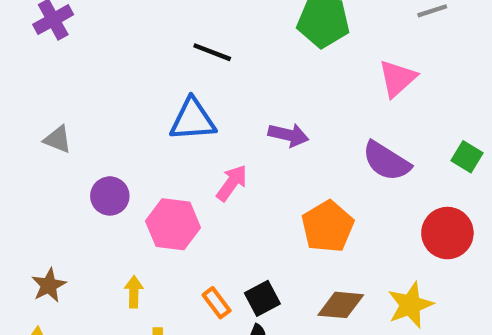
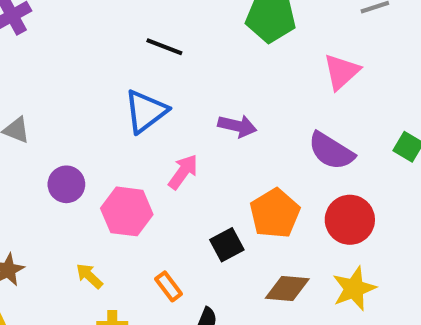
blue triangle: (193, 120) -> (146, 111), turned -33
red circle: (447, 233) -> (350, 220), moved
yellow arrow: (134, 292) -> (89, 276), turned -48
black square: (262, 298) -> (227, 245), moved

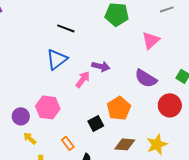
pink arrow: (183, 172) -> (83, 79), moved
purple circle: (66, 184) -> (21, 116), moved
red circle: (350, 220) -> (170, 105), moved

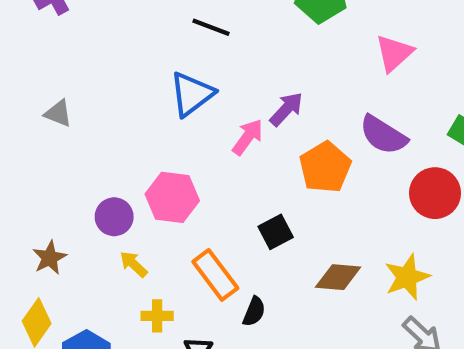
purple arrow: (101, 66) -> (286, 109), turned -60
orange pentagon: (119, 108) -> (325, 167), moved
orange rectangle: (68, 143) -> (215, 275), size x1.6

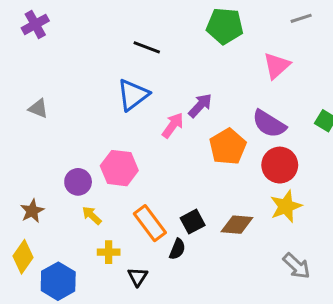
red circle: (435, 193) -> (280, 165), moved
black square: (276, 232) -> (193, 222), moved
yellow star: (407, 277) -> (286, 206), moved

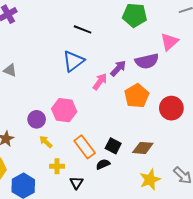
purple semicircle: (269, 124) -> (147, 61), moved, turned -45
yellow star: (286, 206) -> (150, 180), moved
black square: (193, 222) -> (113, 146), turned -35
black semicircle: (177, 249) -> (103, 164), turned -136

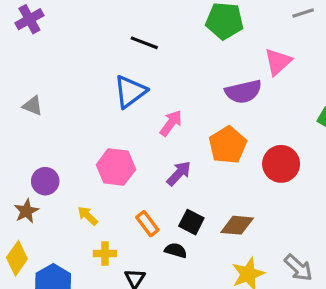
purple arrow: (118, 68) -> (179, 173), moved
purple circle: (37, 119) -> (45, 181), moved
orange rectangle: (85, 147) -> (147, 224), size x0.7
black semicircle: (103, 164) -> (176, 250), turned 40

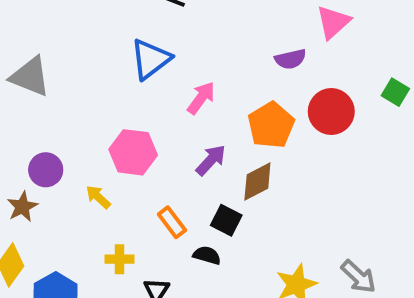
purple semicircle: (243, 92) -> (290, 59), size x0.7
gray triangle: (33, 106) -> (30, 77), size x1.6
red circle: (281, 164) -> (331, 112), moved
yellow arrow: (88, 216) -> (98, 197), moved
brown diamond: (237, 225) -> (257, 181), moved, turned -32

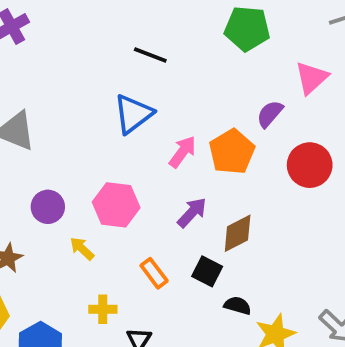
purple semicircle: (290, 59) -> (270, 114), turned 144
orange pentagon: (271, 125) -> (232, 152), moved
purple circle: (46, 170) -> (48, 207), moved
black semicircle: (207, 255) -> (238, 305), moved

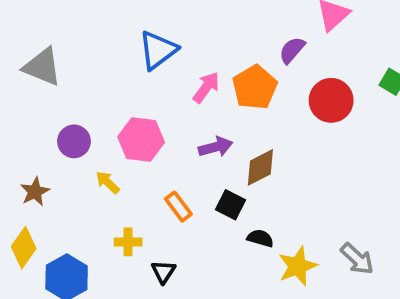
purple arrow: (192, 212) -> (216, 147), turned 32

